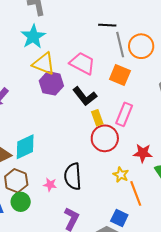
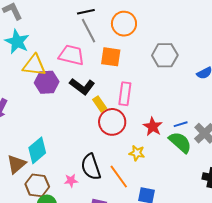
gray line: (120, 45) -> (88, 31), moved
red star: (143, 153) -> (153, 127), turned -30
orange line: (136, 193) -> (119, 177), moved

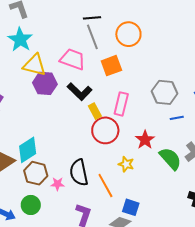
gray hexagon: (165, 55) -> (165, 92), moved
orange square: (111, 57) -> (111, 66), turned -35
blue line: (181, 124) -> (177, 118), moved
brown hexagon: (37, 185) -> (36, 173), moved

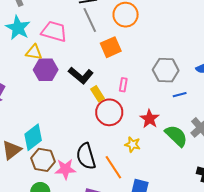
pink trapezoid: (73, 59) -> (54, 31), moved
yellow triangle: (34, 65) -> (34, 52), size x0.7
pink rectangle: (121, 104) -> (123, 85), size x0.6
pink star: (57, 184) -> (65, 169), size x1.5

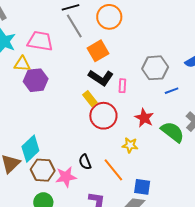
black L-shape: (81, 75) -> (101, 78), moved
pink rectangle: (123, 85) -> (122, 86), moved
black semicircle: (86, 156) -> (85, 162), size x0.6

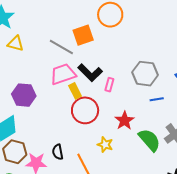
gray line: (74, 26) -> (61, 47), moved, turned -40
pink trapezoid: (40, 41) -> (63, 74), moved, turned -40
orange square: (98, 51) -> (83, 35), moved
purple hexagon: (36, 80) -> (24, 95), moved

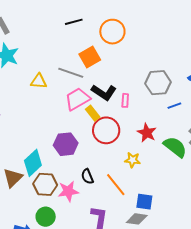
yellow triangle: (16, 44) -> (39, 81), moved
purple hexagon: (24, 95) -> (66, 144), moved

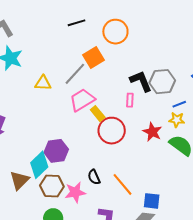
gray line: (71, 73) -> (75, 74), turned -65
black L-shape: (104, 92) -> (141, 81), moved, turned -145
purple hexagon: (66, 144) -> (56, 151), moved
yellow star: (133, 160) -> (177, 120), moved

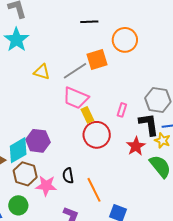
black L-shape: (141, 81) -> (149, 124), moved
pink trapezoid: (82, 100) -> (76, 98), turned -140

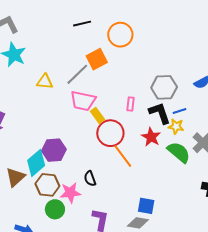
orange line: (94, 190) -> (123, 156), moved
green circle: (18, 205) -> (55, 209), moved

